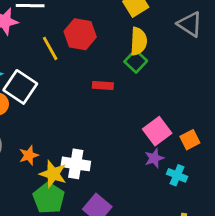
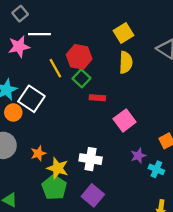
green square: (136, 61) -> (81, 78), moved
pink square: (157, 131) -> (125, 120), moved
white cross: (76, 164) -> (91, 159), moved

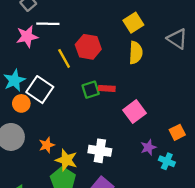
green square: (81, 78) -> (91, 90), moved, turned 30

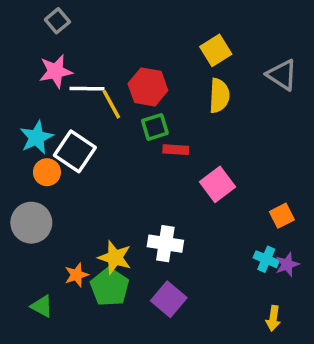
white line: (48, 24) -> (87, 89), moved
green square: (91, 90) -> (155, 127), moved
orange star: (47, 145) -> (77, 275), moved
purple star: (148, 147) -> (287, 264), moved

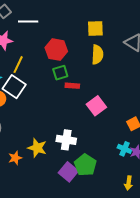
yellow square: (216, 50) -> (95, 28), turned 30
white line: (87, 89) -> (28, 21), moved
yellow line: (111, 104) -> (18, 65), moved, turned 54
green pentagon: (110, 287) -> (85, 165), moved

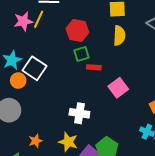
yellow line: (18, 65) -> (39, 19), moved
white cross: (66, 140) -> (79, 113), moved
yellow star: (37, 148) -> (68, 142), moved

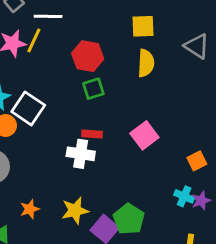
red rectangle: (94, 67) -> (92, 134), moved
white cross: (79, 113) -> (81, 154), moved
yellow star: (68, 142) -> (75, 211), turned -30

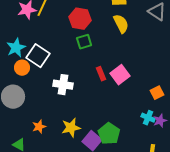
yellow semicircle: (146, 63) -> (121, 24), turned -30
red rectangle: (92, 134) -> (101, 74), moved, turned 64
white cross: (81, 154) -> (63, 85), moved

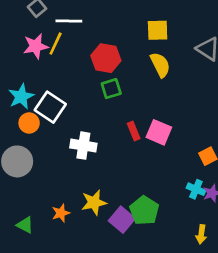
pink square: (120, 75) -> (159, 132), turned -30
orange star: (39, 127) -> (61, 213), moved

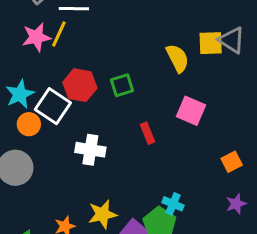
yellow square: (158, 30) -> (211, 43), moved
red hexagon: (106, 58) -> (80, 85), moved
pink square: (159, 132) -> (191, 111), moved
cyan cross: (196, 189) -> (173, 204), moved

